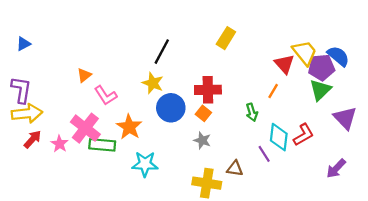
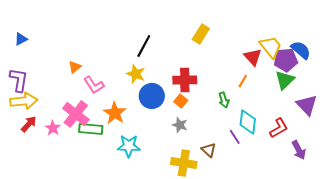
red L-shape: (303, 135) -> (279, 128), moved
brown triangle: (235, 169) -> (209, 150), turned 35
purple arrow: (336, 169) -> (299, 150), turned -72

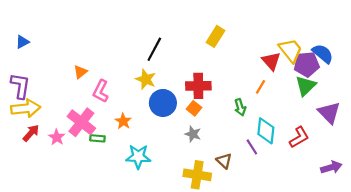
pink L-shape: (94, 85) -> (101, 91), turned 60
orange star: (115, 113) -> (123, 121), size x0.7
green rectangle: (91, 129) -> (97, 138), size x0.6
purple arrow: (299, 150) -> (331, 167), moved, turned -78

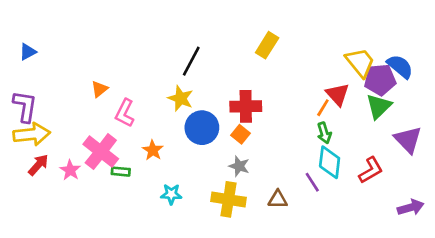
red triangle: (271, 61) -> (338, 94), moved
green arrow: (240, 107) -> (324, 133), moved
cyan star: (138, 157) -> (171, 194), size x0.7
brown triangle: (224, 161) -> (278, 199), turned -42
yellow cross: (197, 175) -> (228, 199), moved

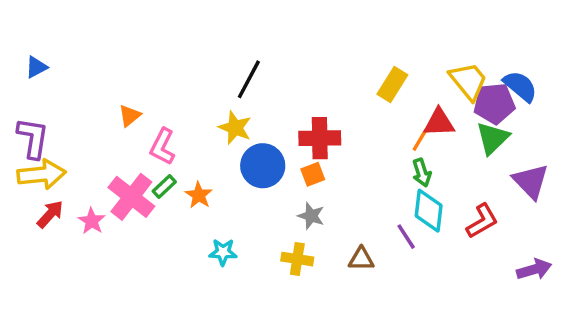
yellow rectangle: (267, 45) -> (392, 84), moved
red triangle: (338, 94) -> (439, 123), turned -50
orange square: (240, 134) -> (313, 174), turned 30
green rectangle: (121, 172) -> (164, 186), moved, turned -48
yellow cross: (228, 199) -> (297, 259), size x0.7

